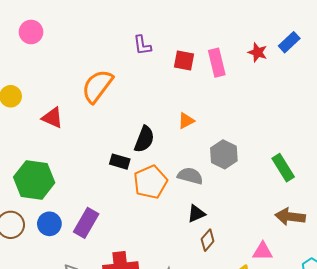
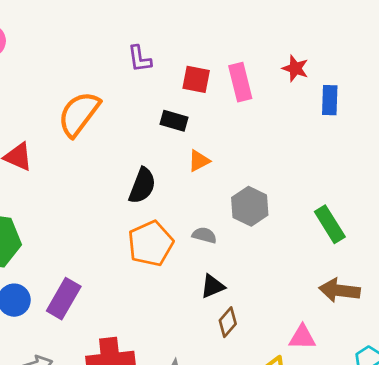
blue rectangle: (289, 42) -> (330, 100), moved, turned -45
black rectangle: (120, 162) -> (174, 121), moved
gray semicircle: (190, 176) -> (204, 235), size x0.7

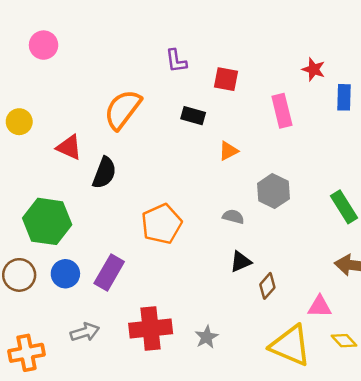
pink rectangle: (240, 82) -> (282, 111), moved
black rectangle: (174, 121) -> (193, 116), moved
black semicircle: (142, 186) -> (104, 173), moved
orange pentagon: (151, 244) -> (162, 224), moved
brown diamond: (228, 322) -> (267, 286), moved

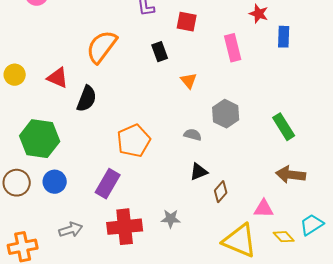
black rectangle: (193, 116) -> (160, 52), turned 54
yellow circle: (19, 122) -> (15, 75), moved
orange triangle: (228, 151) -> (189, 81), turned -42
purple rectangle: (109, 273) -> (108, 184), moved
gray star: (207, 337) -> (171, 219), moved, turned 30

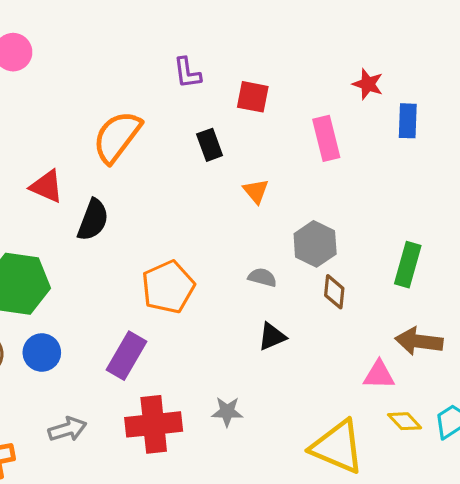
green rectangle: (284, 127) -> (408, 265), turned 48
brown diamond: (221, 192) -> (334, 292), moved, turned -35
pink triangle: (264, 209) -> (379, 375), moved
yellow diamond: (284, 237) -> (405, 421), moved

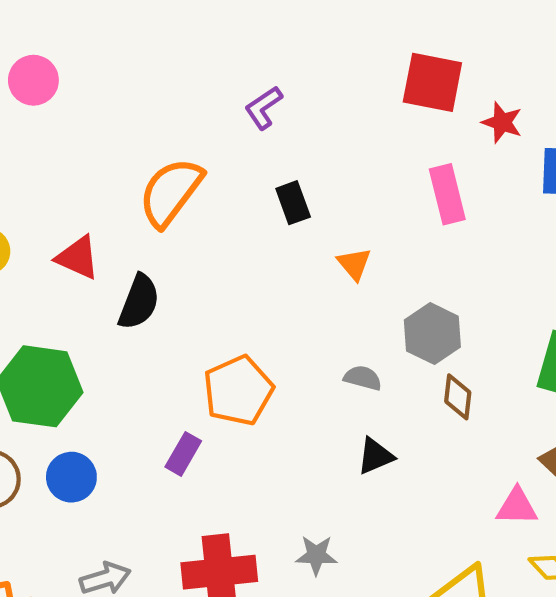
purple L-shape: (187, 73) -> (264, 108), turned 64
red square: (253, 97) -> (432, 82), moved, size x1.4
purple rectangle: (127, 356) -> (183, 454), moved, size x0.7

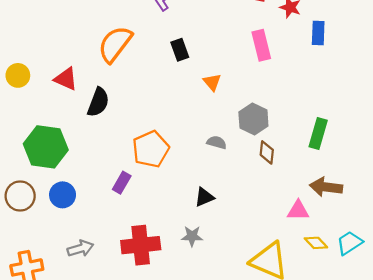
black triangle: (375, 456) -> (204, 197), moved

